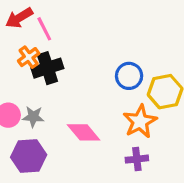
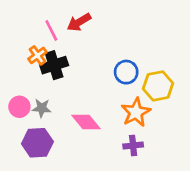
red arrow: (19, 18) -> (79, 22), moved

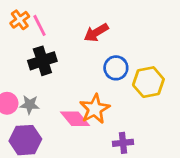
red arrow: (79, 22) -> (96, 33), moved
orange cross: (37, 55) -> (20, 20), moved
orange star: (136, 112) -> (95, 109), moved

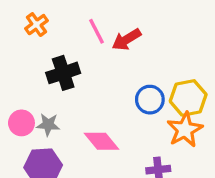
pink line: (40, 25) -> (96, 31), moved
blue circle: (116, 68) -> (150, 100), moved
orange star: (95, 109) -> (185, 130), moved

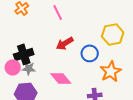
red arrow: (127, 40) -> (65, 43), moved
black cross: (63, 73) -> (24, 54), moved
yellow hexagon: (188, 98) -> (113, 34), moved

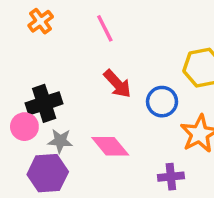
red arrow: (65, 43) -> (117, 84), turned -102
gray star: (29, 68) -> (60, 141), moved

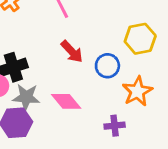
gray star: (60, 141) -> (26, 97), size x1.4

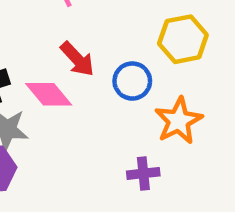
pink diamond: (66, 101) -> (49, 94), moved

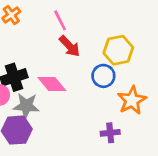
yellow hexagon: (183, 39) -> (118, 50), moved
red arrow: (77, 59) -> (70, 46), moved

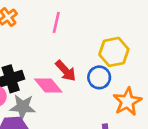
pink line: (60, 20) -> (56, 22), turned 40
red arrow: (70, 46) -> (66, 71), moved

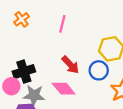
pink diamond: (48, 85) -> (64, 89), moved

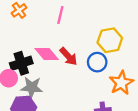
pink diamond: (64, 89) -> (47, 54), moved

